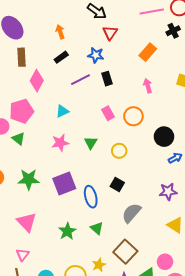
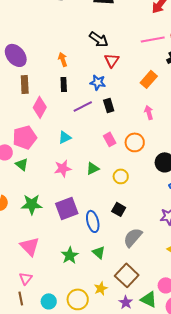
black rectangle: (61, 57) -> (64, 84), turned -56
green triangle: (91, 143) -> (93, 168), turned 32

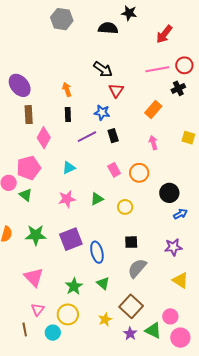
black square: (119, 209) -> (131, 242), moved, turned -32
pink triangle: (26, 278) -> (38, 309), moved
yellow circle: (78, 299) -> (68, 314), moved

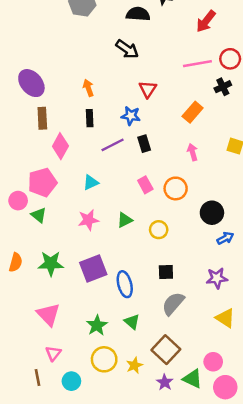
black arrow: (103, 69) -> (127, 49), moved
yellow circle: (68, 314) -> (104, 359), moved

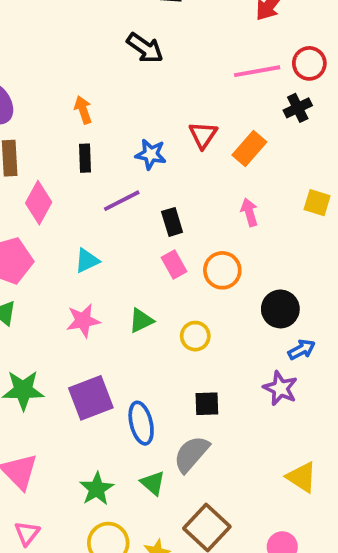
red triangle: (148, 89) -> (203, 135), moved
black rectangle: (144, 144) -> (172, 222), moved
purple star: (217, 278) -> (280, 388), moved, turned 30
gray semicircle: (173, 304) -> (191, 454), moved

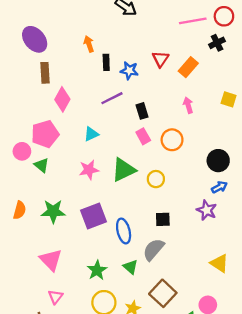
black rectangle: (85, 158) -> (106, 62), moved
black circle: (280, 309) -> (218, 161), moved
green triangle: (141, 321) -> (124, 170), size x1.6

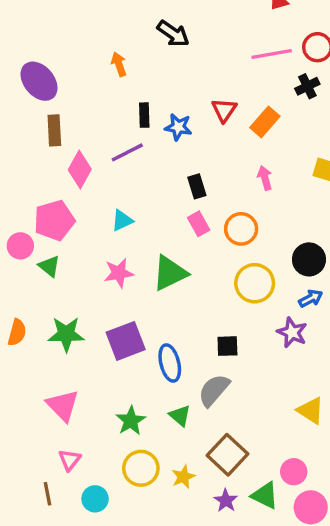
orange arrow: (89, 44) -> (119, 64), moved
purple line: (112, 98) -> (127, 152), moved
yellow circle: (156, 179) -> (255, 283), moved, size x1.5

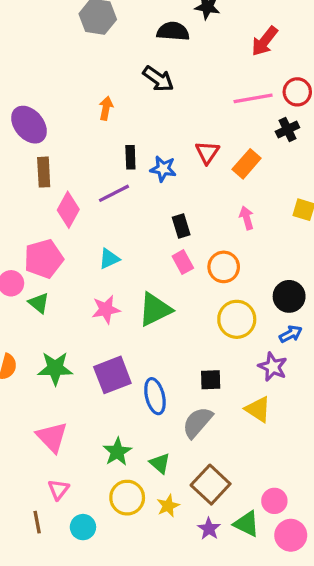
orange arrow: (119, 64) -> (106, 108), turned 30
yellow triangle: (311, 411) -> (258, 409), moved
green triangle: (180, 416) -> (160, 463), moved

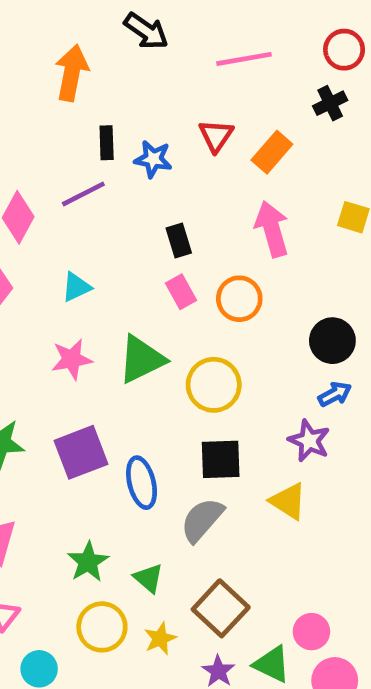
pink line: (253, 98) -> (244, 59), moved
orange arrow: (106, 108) -> (72, 73), size x1.6
pink arrow: (247, 218) -> (272, 229), size x1.6
yellow circle: (237, 319) -> (214, 385), moved
black square: (211, 380) -> (221, 459), size x1.4

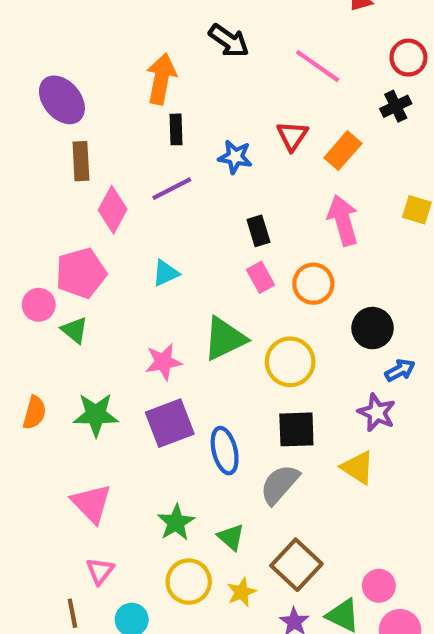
pink line: (244, 59) -> (318, 66), turned 45
black rectangle: (107, 143) -> (176, 129), moved
black circle: (332, 341) -> (373, 328), moved
pink star: (72, 359) -> (163, 362), moved

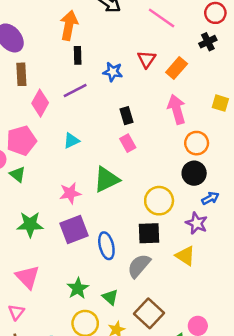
orange circle: (313, 284) -> (197, 143), moved
yellow circle: (290, 362) -> (159, 201), moved
pink triangle: (100, 571) -> (16, 312), moved

